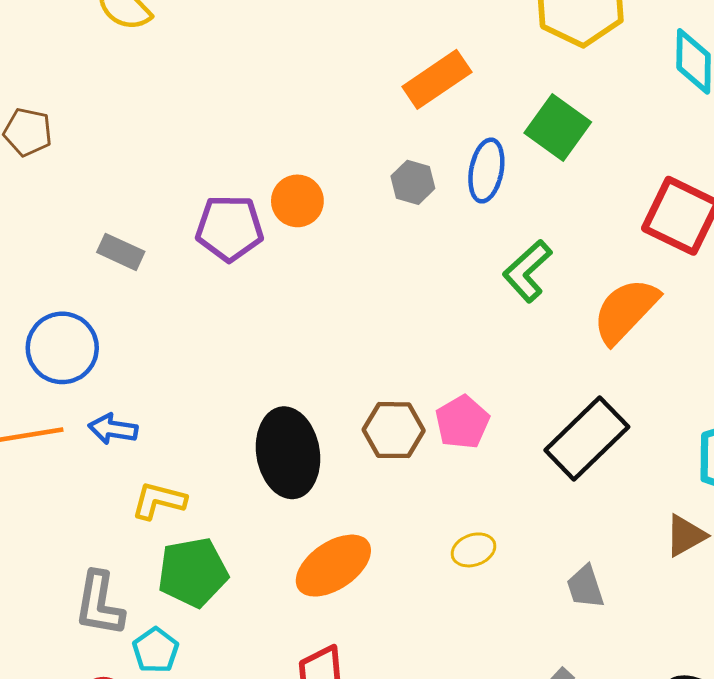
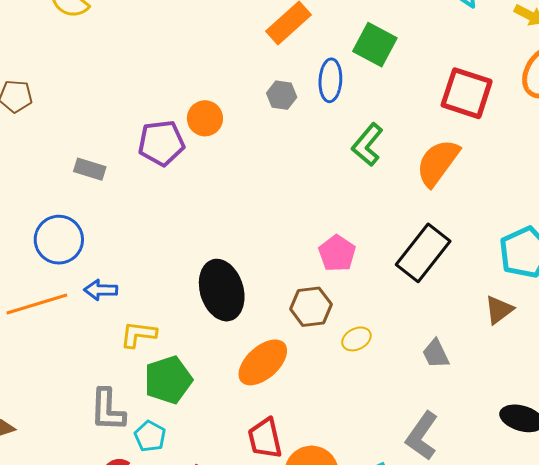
brown hexagon: (394, 430) -> (311, 307), moved

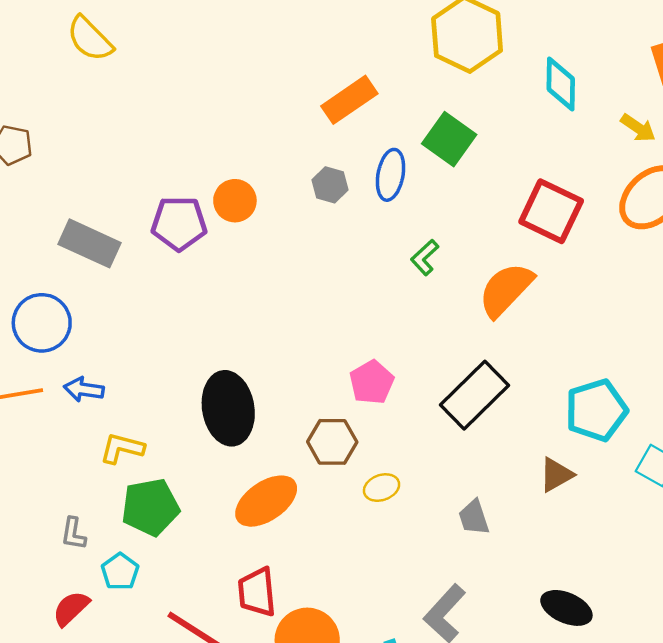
green L-shape: (367, 145) -> (425, 257), size x0.7
gray rectangle: (90, 169) -> (90, 243), size x1.6
gray L-shape: (108, 410) -> (73, 534), size x0.6

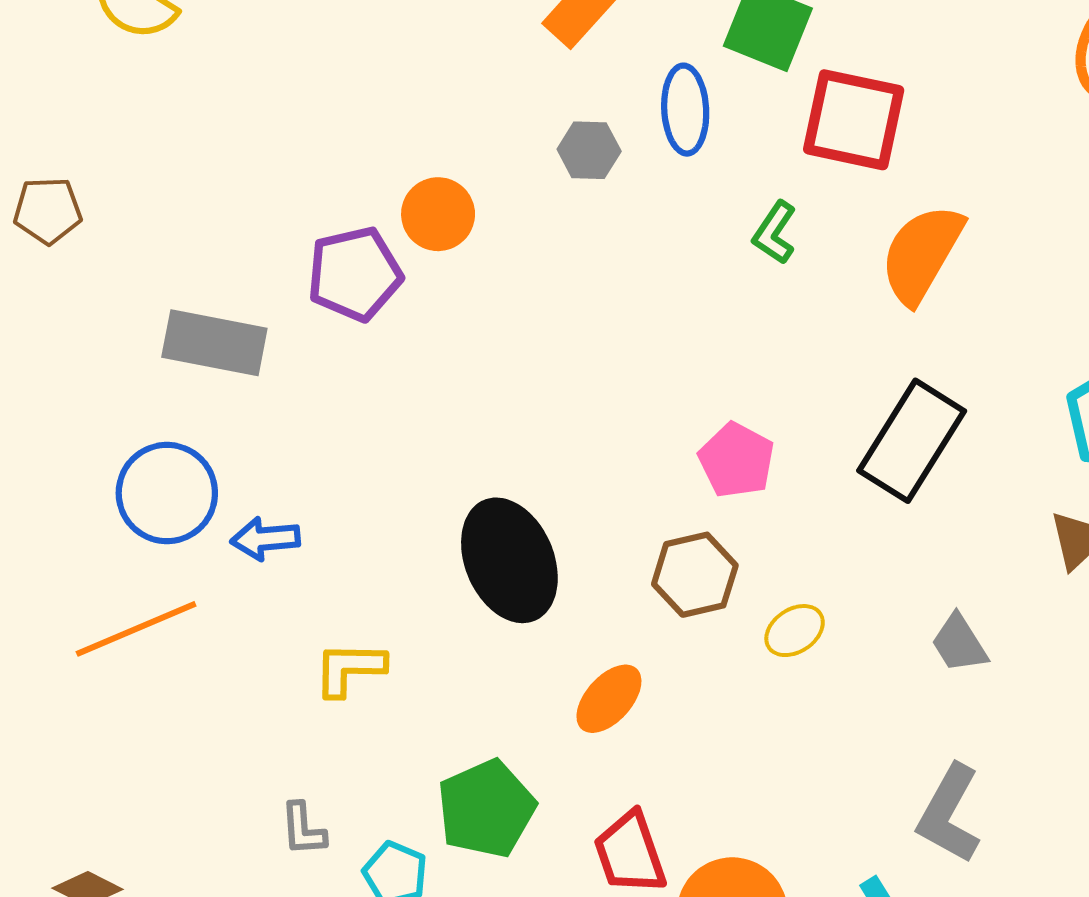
red square: (551, 211) -> (854, 120), moved
blue arrow: (84, 389) -> (265, 539), moved
orange ellipse: (266, 501) -> (609, 699), size x0.7
green pentagon: (150, 507) -> (486, 809), moved

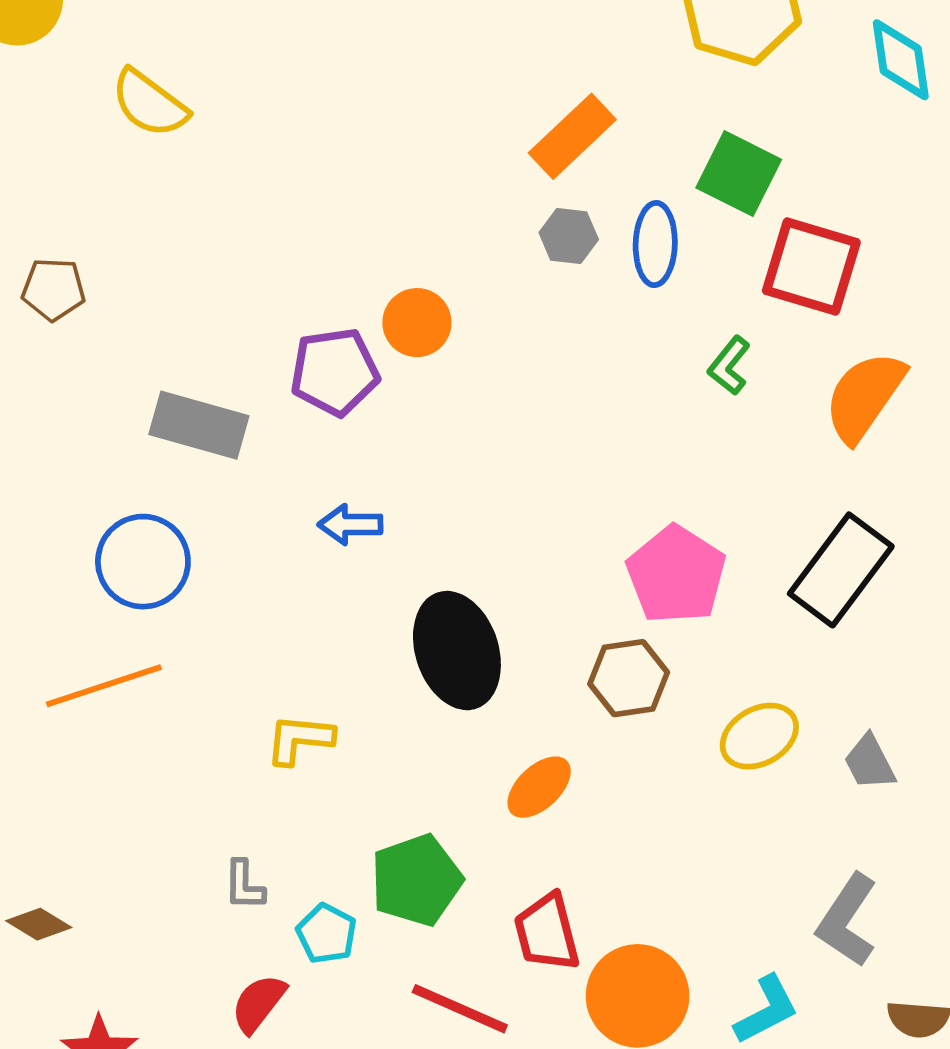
gray hexagon: (589, 150) -> (569, 236), moved
pink pentagon: (737, 460) -> (676, 575), size x1.4
blue arrow: (265, 539) -> (350, 525), moved
yellow ellipse: (795, 631) -> (759, 736), moved, size x1.4

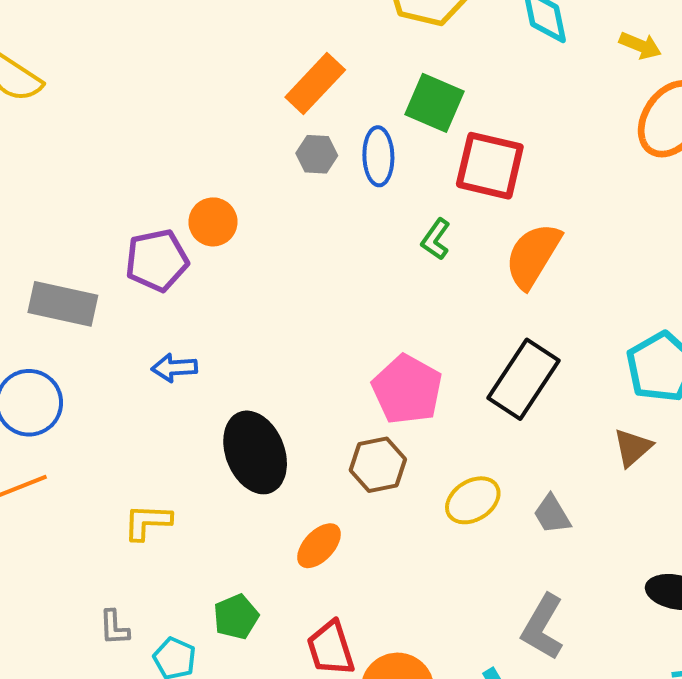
green pentagon: (416, 880) -> (236, 617), size x0.7

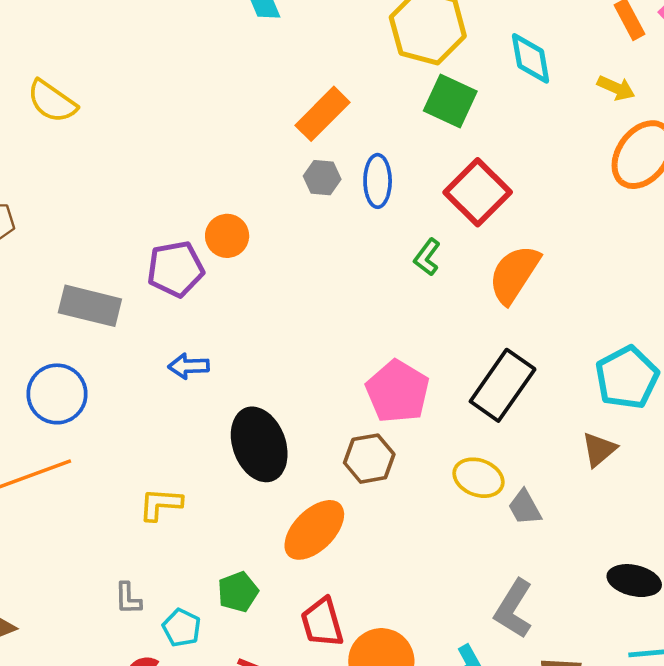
green square: (434, 103) -> (450, 101), moved
red square: (490, 166) -> (478, 192), turned 30
yellow ellipse: (473, 500) -> (478, 478), moved, turned 51
orange ellipse: (319, 546) -> (314, 530), size x1.5

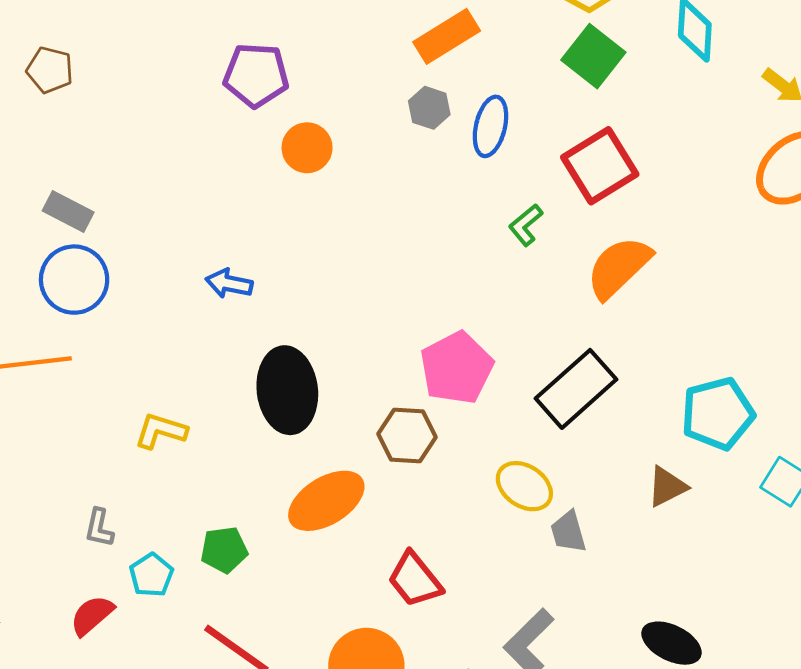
purple pentagon: (176, 269) -> (256, 75), moved
gray rectangle: (90, 306) -> (68, 211), moved, size x0.7
red trapezoid: (322, 623) -> (415, 580), moved, turned -36

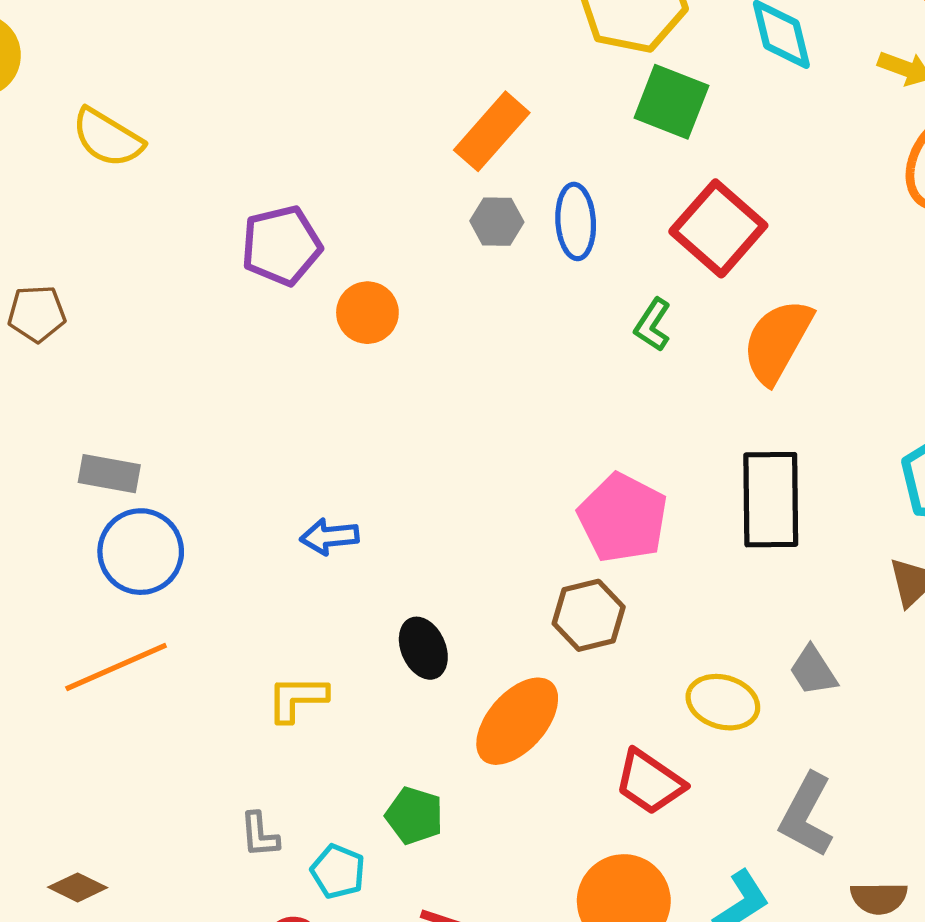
blue arrow: (229, 284) -> (329, 537), moved
black rectangle: (576, 389) -> (771, 500), turned -32
black ellipse: (287, 390) -> (423, 648), moved, size x0.6
yellow ellipse: (524, 486) -> (723, 702), moved
green pentagon: (224, 550) -> (414, 816), turned -30

